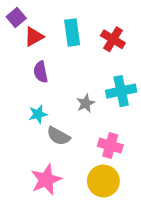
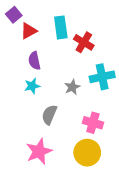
red cross: (113, 39) -> (84, 42), moved
cyan star: (38, 114) -> (32, 86), moved
gray semicircle: (58, 136) -> (49, 115), turned 84

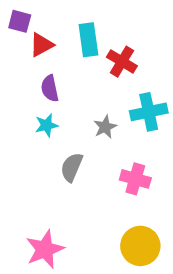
purple square: (14, 15) -> (20, 21), turned -35
pink star: (39, 151) -> (45, 249), moved
yellow circle: (87, 153) -> (140, 246), moved

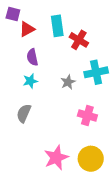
gray semicircle: (72, 167) -> (24, 113), moved
pink star: (45, 249) -> (56, 158), moved

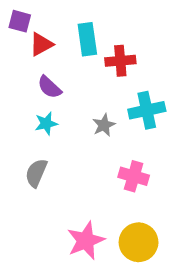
red cross: (79, 40) -> (120, 61), turned -36
purple semicircle: (32, 57) -> (49, 87), turned -35

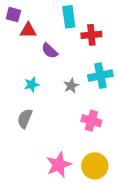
cyan rectangle: (87, 39) -> (69, 17), moved
red triangle: (41, 44) -> (28, 30), turned 30
red cross: (120, 61) -> (91, 35), moved
purple semicircle: (49, 87) -> (50, 51), moved

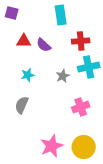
red triangle: (28, 30) -> (24, 41), moved
red cross: (91, 35) -> (81, 41), moved
pink cross: (91, 121) -> (81, 107), turned -36

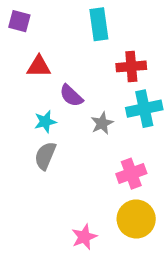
purple semicircle: (44, 45) -> (71, 96), moved
gray semicircle: (22, 105) -> (45, 156), moved
pink star: (52, 146) -> (84, 237), size x0.7
yellow circle: (84, 147) -> (136, 219), moved

